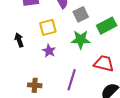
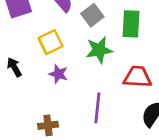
green rectangle: (107, 26) -> (131, 24), turned -48

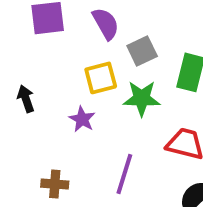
yellow square: (51, 42) -> (101, 78), moved

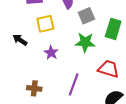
yellow square: (101, 78) -> (45, 24), moved
black arrow: (26, 99) -> (20, 40), turned -40

